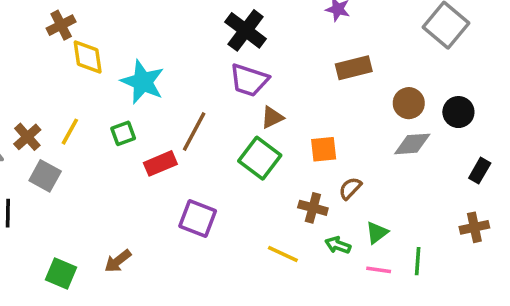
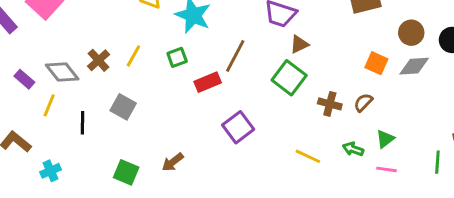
orange square: (324, 149) -> (376, 63), moved, turned 30
gray square: (45, 176) -> (123, 107), moved
brown cross: (313, 208) -> (330, 104), moved
purple square: (198, 218) -> (238, 127), turned 32
green line: (418, 261) -> (437, 162), moved

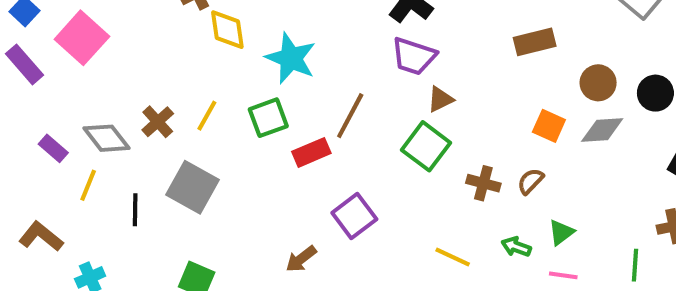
green square: (177, 57) -> (268, 118), size x1.4
gray square: (123, 107) -> (193, 187), size x1.4
brown arrow: (173, 162) -> (301, 259), moved

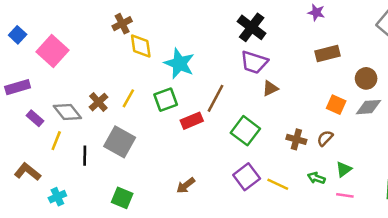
purple rectangle: (25, 64) -> (18, 87), moved, turned -65
green square: (426, 146) -> (245, 131), moved
purple square: (354, 216) -> (247, 177), moved

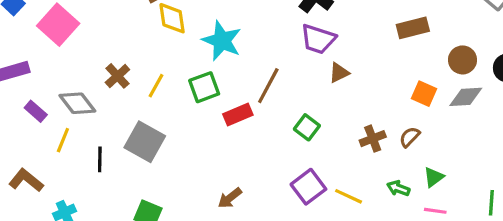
brown cross: (98, 102) -> (117, 76), moved
green square: (245, 131) -> (307, 127), size x0.7
brown cross: (296, 139) -> (373, 139), turned -36

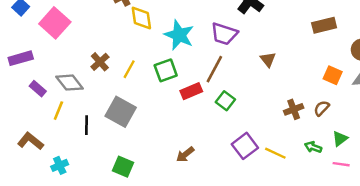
purple trapezoid: (318, 39) -> (224, 34), moved
brown triangle: (339, 73) -> (268, 59), turned -42
green square: (307, 127) -> (225, 101), moved

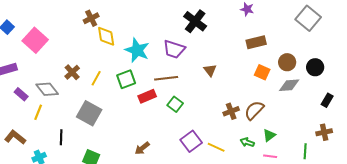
brown line: (214, 69) -> (166, 78), turned 55
orange square: (333, 75) -> (262, 72), moved
brown semicircle: (322, 108) -> (254, 110), size x1.5
black line: (86, 125) -> (61, 137), moved

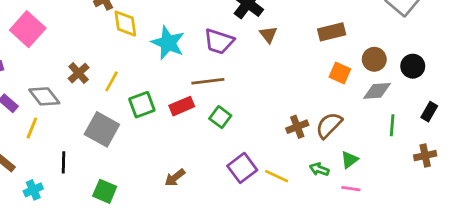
brown triangle: (210, 70) -> (268, 35), moved
green square: (126, 79) -> (142, 105), moved
green line: (305, 151) -> (392, 125), moved

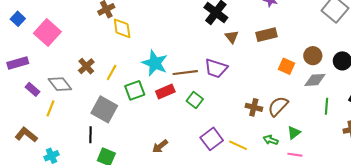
brown rectangle: (332, 32) -> (266, 35), moved
purple trapezoid: (219, 41) -> (216, 68), moved
cyan star: (168, 43) -> (155, 63), moved
brown cross: (297, 127) -> (254, 107), turned 35
black line: (63, 162) -> (90, 135), moved

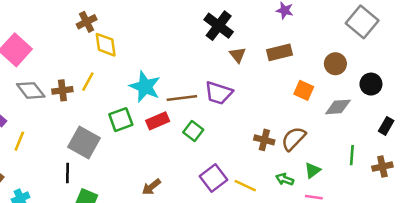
brown circle: (313, 56) -> (335, 64), moved
brown cross: (86, 66) -> (62, 90), turned 35
yellow line: (112, 73) -> (88, 82), moved
gray diamond: (60, 84) -> (31, 90), moved
green line: (327, 106) -> (352, 155), moved

